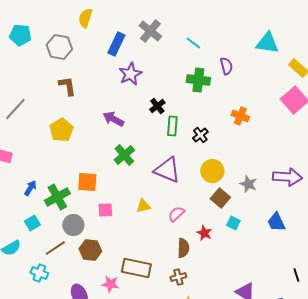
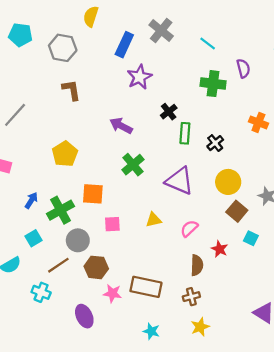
yellow pentagon: (61, 130) -> (65, 154), moved
pink star: (110, 284) -> (112, 293), moved

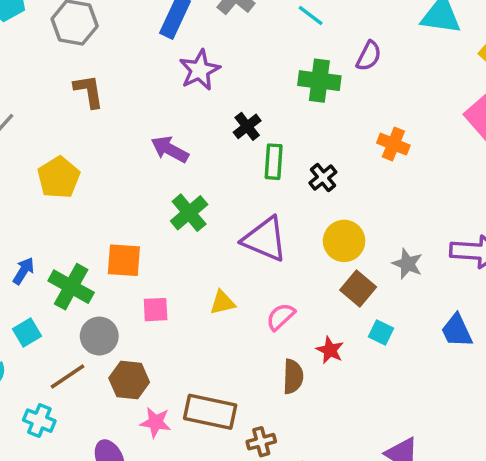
purple semicircle: (243, 68) -> (369, 56), turned 42
yellow pentagon: (65, 154) -> (59, 178), moved
green cross: (61, 210) -> (71, 287), turned -32
brown cross: (191, 297) -> (261, 442), moved

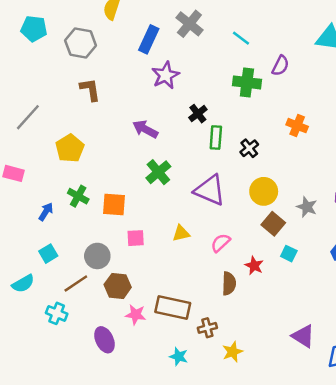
green cross: (71, 287) -> (78, 196), moved, size x0.7

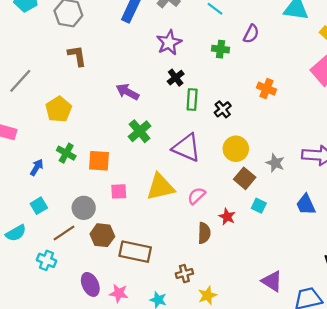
purple star: (166, 75) -> (169, 43), moved
green cross: (247, 82) -> (221, 49), size x0.7
yellow triangle: (181, 233) -> (160, 187), size x1.8
brown rectangle: (173, 307) -> (135, 252), moved
pink star: (136, 315) -> (119, 293), moved

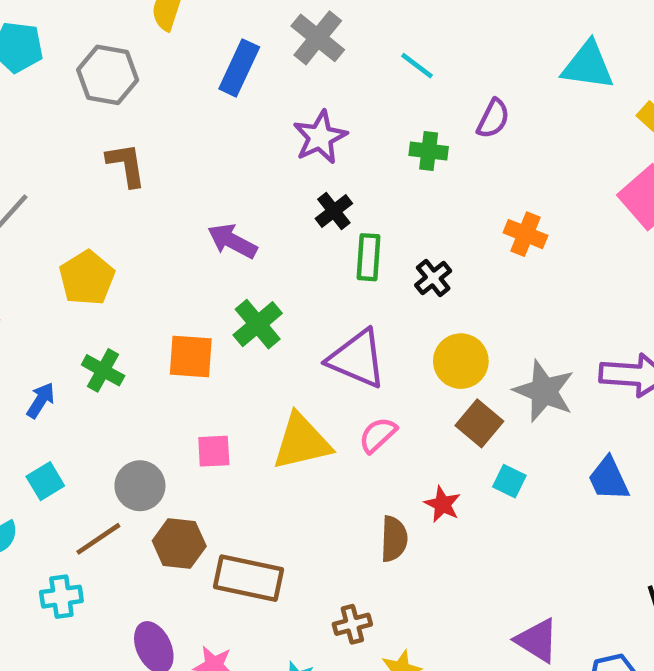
orange square: (99, 161) -> (191, 356), moved
gray star: (275, 163) -> (544, 391), size x1.5
pink semicircle: (196, 196) -> (378, 435), moved
cyan cross: (46, 260) -> (61, 597), turned -30

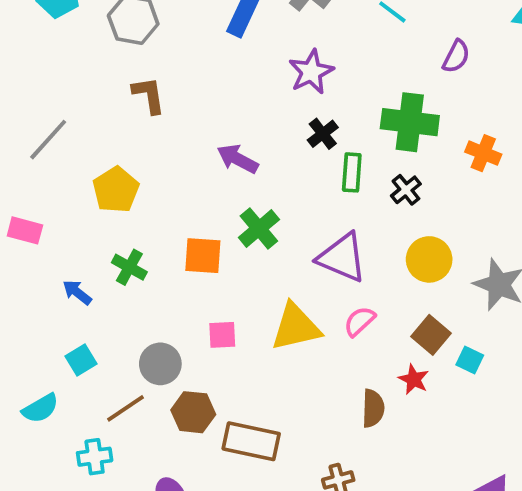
green cross: (429, 151) -> (410, 122), moved, size x1.8
blue arrow: (41, 400) -> (77, 292), turned -84
brown square: (479, 423) -> (431, 335), moved

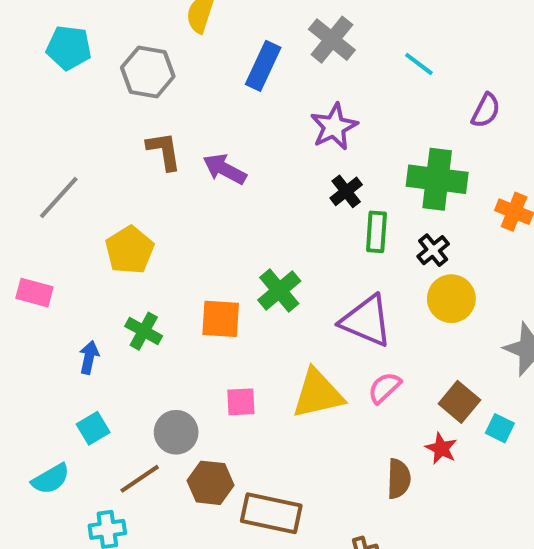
purple arrow: (238, 159) -> (225, 169), moved
yellow circle: (429, 259) -> (451, 299), moved
blue arrow: (77, 292) -> (89, 357), turned 64

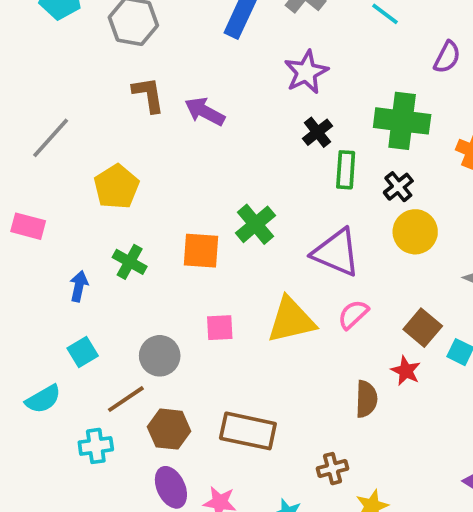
brown hexagon: (210, 483) -> (169, 429), moved

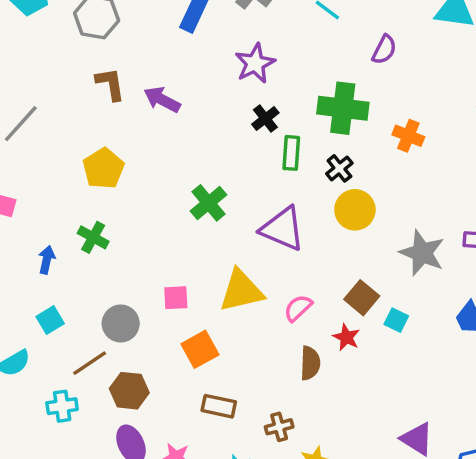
yellow pentagon: (116, 187) -> (103, 168), moved
orange square: (201, 251) -> (200, 349), moved, turned -33
pink semicircle: (353, 314) -> (298, 308), moved
brown rectangle: (248, 431) -> (219, 406), moved, size x0.7

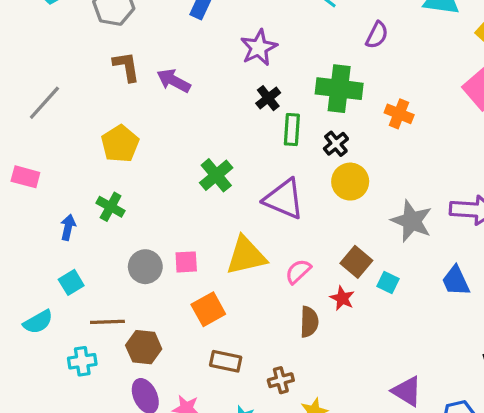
gray circle: (121, 323) -> (145, 267), moved
brown line: (90, 363) -> (107, 322), turned 32

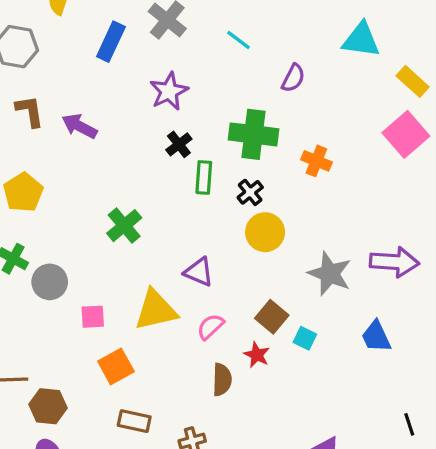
purple triangle: (284, 199) -> (199, 272), moved, size x0.7
gray circle: (145, 267) -> (50, 282), moved

